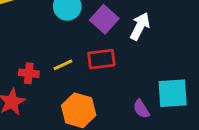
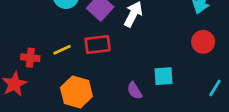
cyan square: (173, 93) -> (164, 76), size x0.7

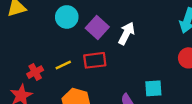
red cross: (30, 58) -> (35, 72), turned -35

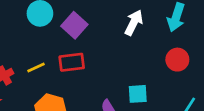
white arrow: (126, 33) -> (134, 23), moved

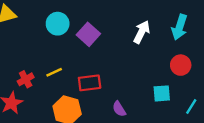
red rectangle: (72, 62) -> (90, 83), moved
cyan square: (138, 94) -> (162, 93), moved

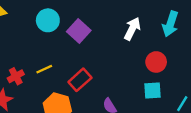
red circle: (181, 65) -> (156, 62), moved
red rectangle: (90, 83) -> (80, 80), turned -35

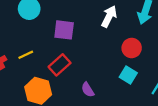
purple square: (79, 31) -> (64, 30), moved, turned -35
cyan square: (153, 91) -> (128, 75), turned 36

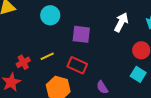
red rectangle: (60, 65) -> (77, 65), turned 66

